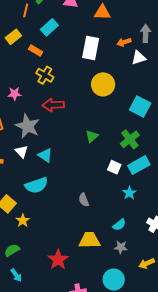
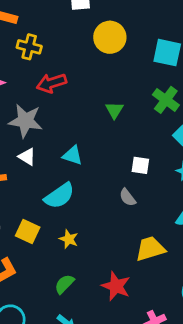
cyan triangle: (45, 155) -> (73, 155), moved
white square: (114, 167) -> (140, 165), moved
yellow star: (23, 221) -> (69, 239), moved
green semicircle: (12, 250) -> (64, 284), moved

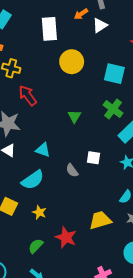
red arrow: (52, 83) -> (28, 95), turned 70
gray semicircle: (128, 197) -> (72, 170), moved
red star: (116, 286) -> (66, 237), moved

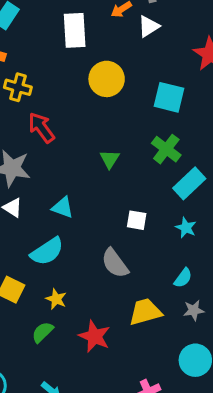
gray semicircle: (72, 170) -> (115, 263), moved, size x1.5
green semicircle: (36, 246) -> (43, 332), moved

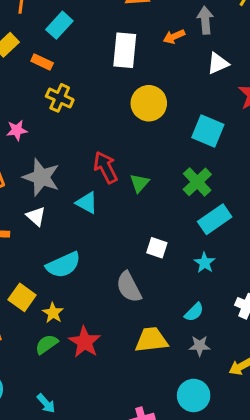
white triangle: (149, 26) -> (218, 63), moved
red arrow: (41, 128) -> (106, 167), moved
cyan triangle: (63, 207) -> (87, 203), moved
yellow star: (56, 299) -> (53, 313), moved
red star: (95, 336) -> (85, 342), moved

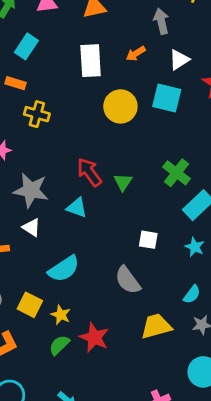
orange arrow: (174, 37) -> (136, 54), moved
cyan square: (208, 131) -> (167, 98), moved

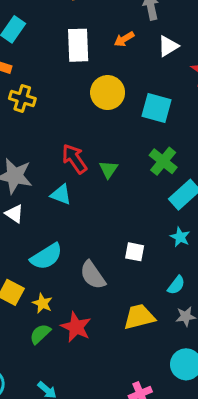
cyan square: (167, 98) -> (157, 108), moved
white square: (148, 240) -> (135, 252), moved
gray semicircle: (128, 280) -> (93, 275), moved

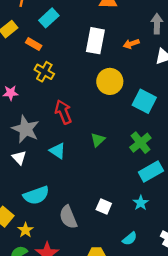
red arrow: (74, 159) -> (63, 112), moved

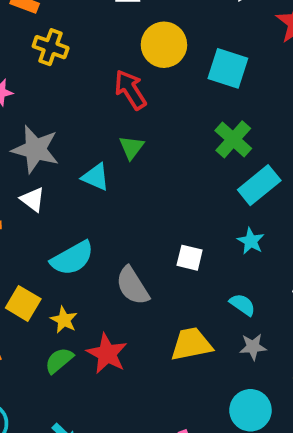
red arrow: (63, 112) -> (130, 90), moved
green triangle: (98, 140) -> (131, 147), moved
cyan semicircle: (130, 239) -> (242, 305), turned -96

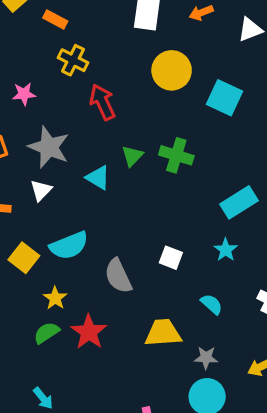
red arrow: (130, 90) -> (102, 102), moved
green cross: (233, 139) -> (176, 155), moved, turned -32
white triangle: (33, 199) -> (41, 190), turned 30
yellow square: (23, 303) -> (24, 258), moved
gray star: (253, 347) -> (206, 358), moved

